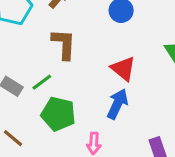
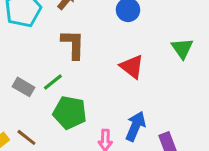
blue arrow: (117, 104) -> (135, 126), moved

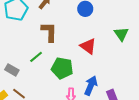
gray rectangle: (23, 87) -> (12, 70), moved
green pentagon: (70, 113) -> (62, 68), moved

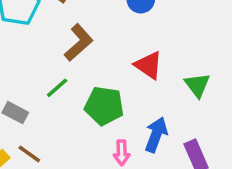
brown L-shape: (49, 32) -> (79, 43), turned 50
green triangle: (121, 34) -> (197, 85), moved

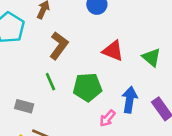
green line: (57, 88) -> (50, 82), turned -60
pink arrow: (122, 153) -> (107, 118), turned 54

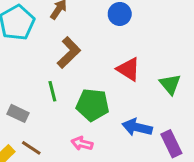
blue arrow: (130, 100) -> (137, 127), turned -95
pink arrow: (107, 118) -> (82, 144), moved, turned 54

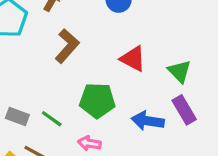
green line: (52, 91) -> (52, 119), moved, turned -36
purple rectangle: (171, 144) -> (184, 110), moved

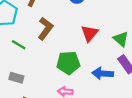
red triangle: (133, 59) -> (90, 33), turned 48
green line: (52, 119) -> (19, 45), moved

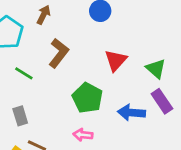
green pentagon: (68, 63) -> (87, 98), turned 30
gray rectangle: (16, 78) -> (20, 116), turned 56

